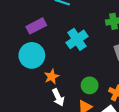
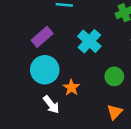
green circle: (90, 85) -> (114, 76), moved
white arrow: (58, 97) -> (51, 105), moved

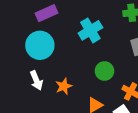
orange star: (71, 88) -> (64, 86), moved

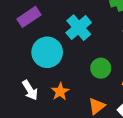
cyan circle: (40, 45) -> (47, 52), moved

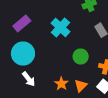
cyan circle: (47, 52) -> (23, 54), moved
orange star: (60, 92) -> (61, 84), moved

